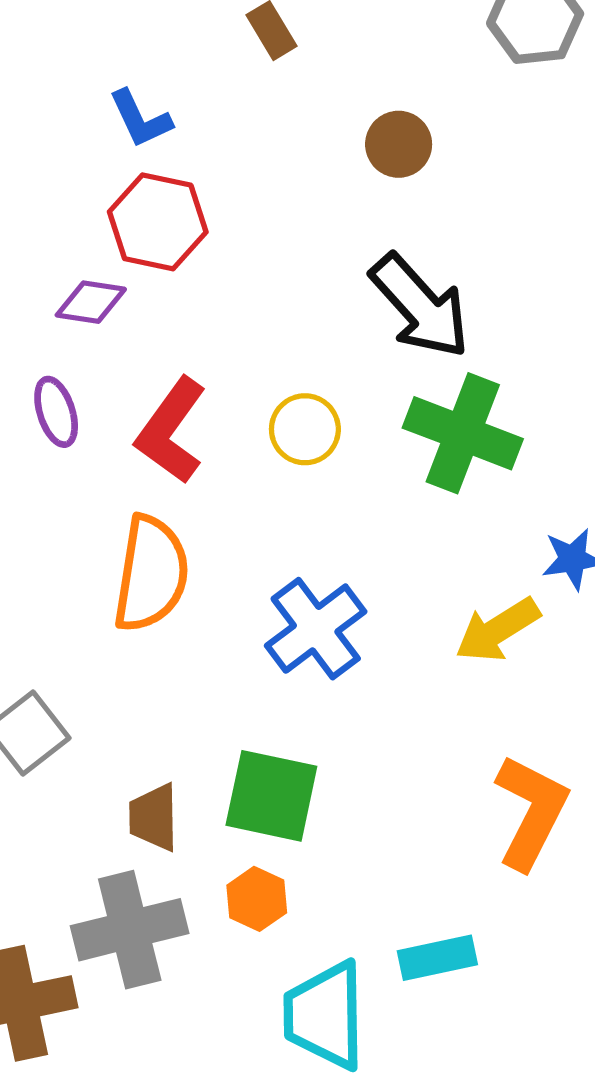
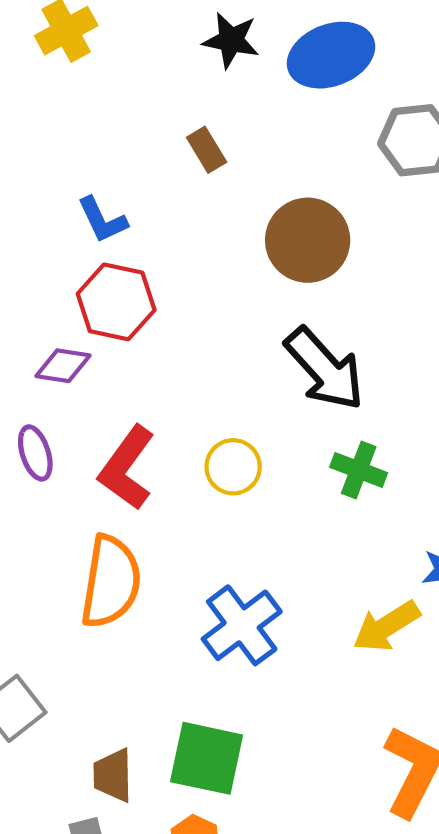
brown circle: (399, 144) -> (308, 240), size x1.6
green cross: (463, 433) -> (359, 470), size x0.6

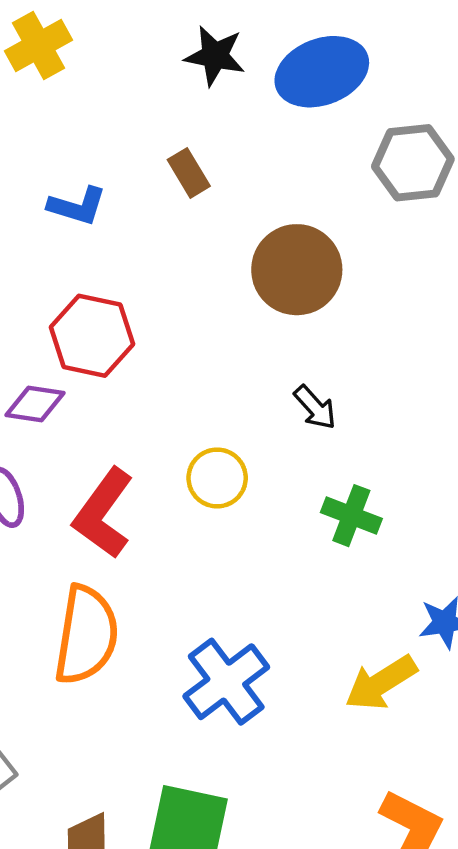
blue L-shape: (102, 220) -> (77, 206), moved, turned -48
black arrow: (325, 369) -> (315, 407), size x0.5
yellow circle: (233, 467) -> (217, 478), moved

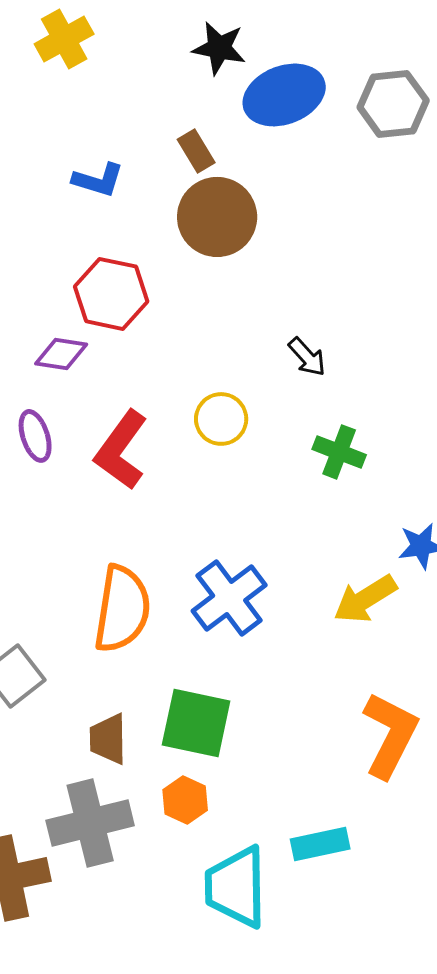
blue ellipse: (322, 72) -> (284, 95), moved
gray hexagon: (413, 163) -> (393, 104), moved
brown circle: (297, 270) -> (217, 217), moved
orange semicircle: (86, 635) -> (122, 609), moved

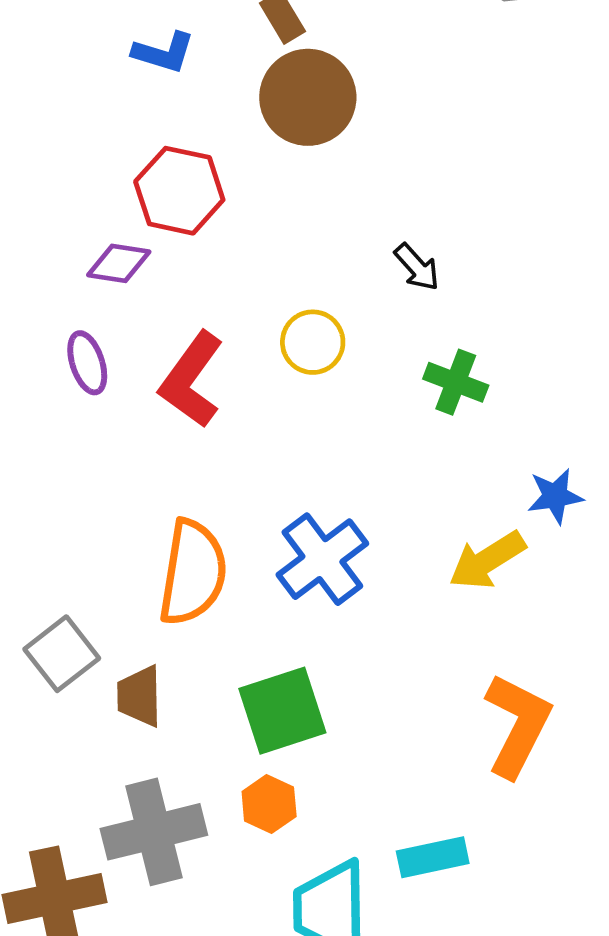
green square: (196, 723) -> (282, 711), turned -30
brown trapezoid: (108, 739) -> (139, 696), moved

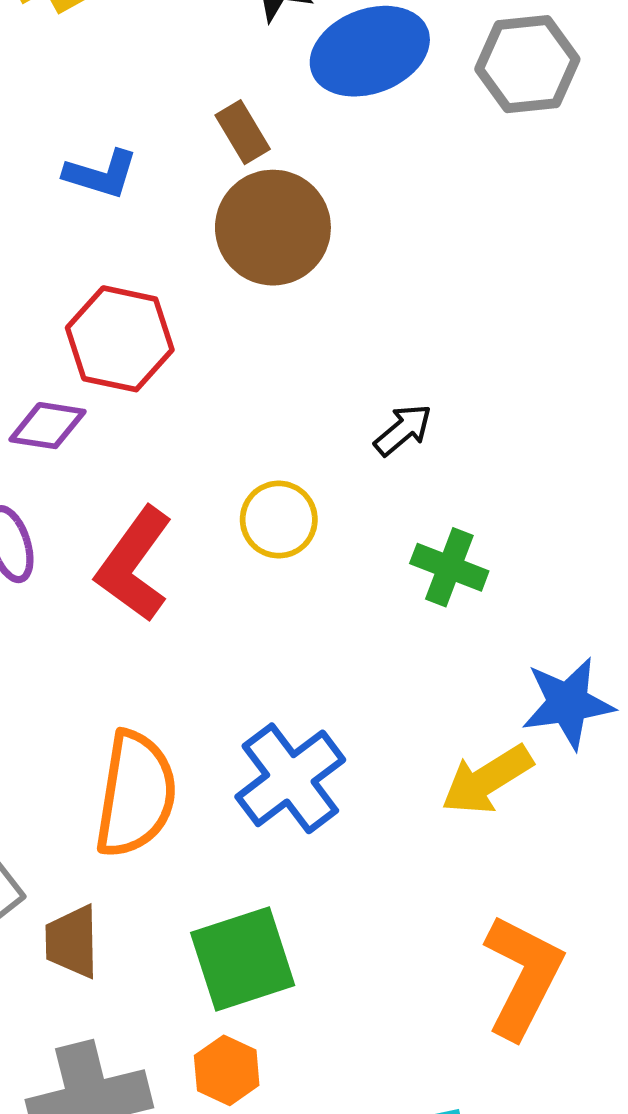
black arrow: (417, 267) -> (403, 430), turned -88
blue star: (555, 496) -> (568, 703), size x1.4

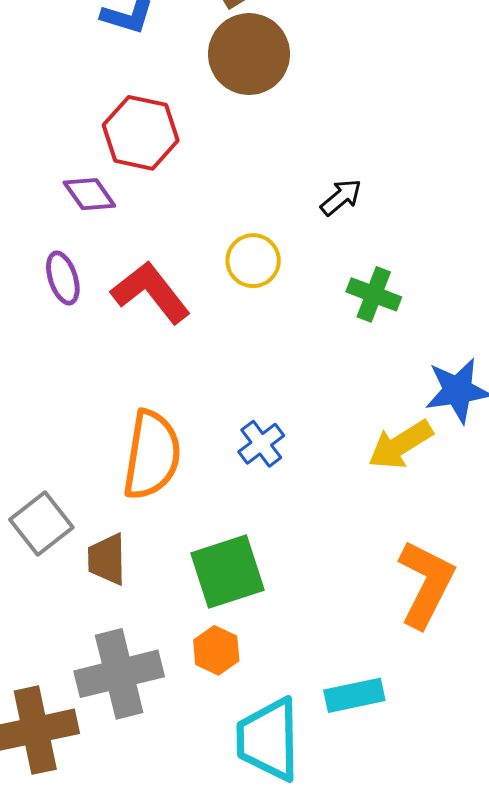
purple diamond: (47, 426) -> (89, 194), turned 46
red L-shape: (134, 564) -> (151, 292), turned 106
blue cross: (290, 778) -> (261, 444), size x0.6

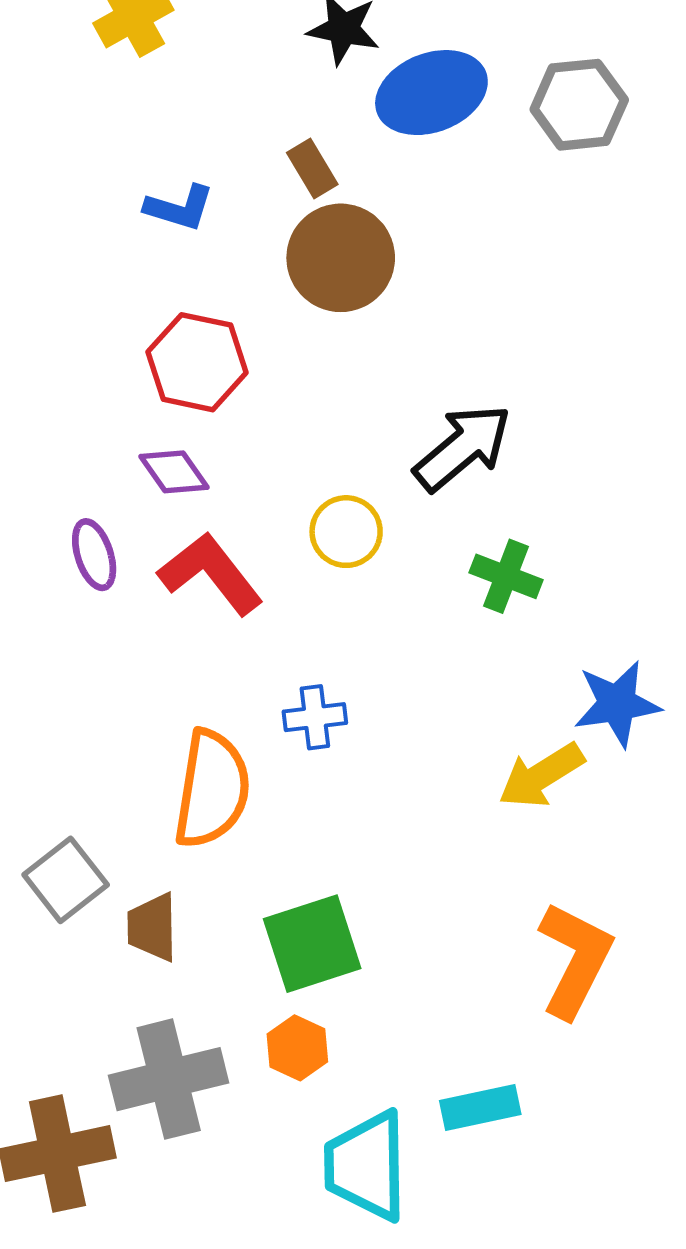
purple diamond: (89, 194) -> (174, 472), moved
black arrow: (341, 197) -> (463, 448), size x1.8
blue cross: (261, 444) -> (315, 717), moved, turned 30

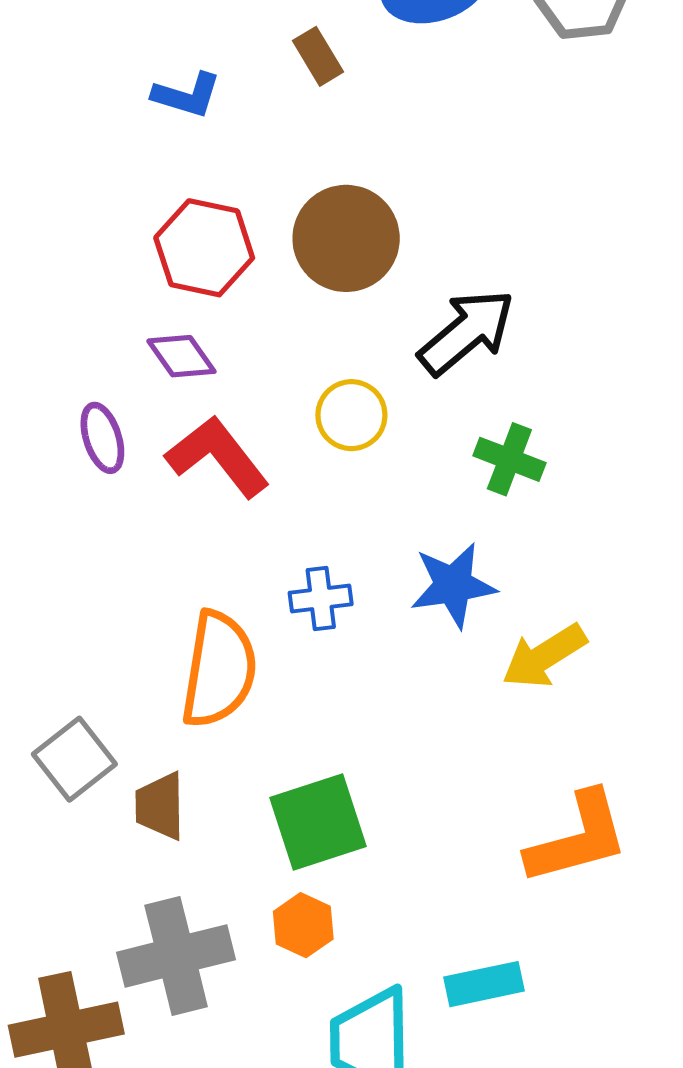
brown circle: (341, 258) -> (346, 238), moved
blue star: (617, 704) -> (453, 585), moved
orange L-shape: (575, 960) -> (578, 838), turned 48

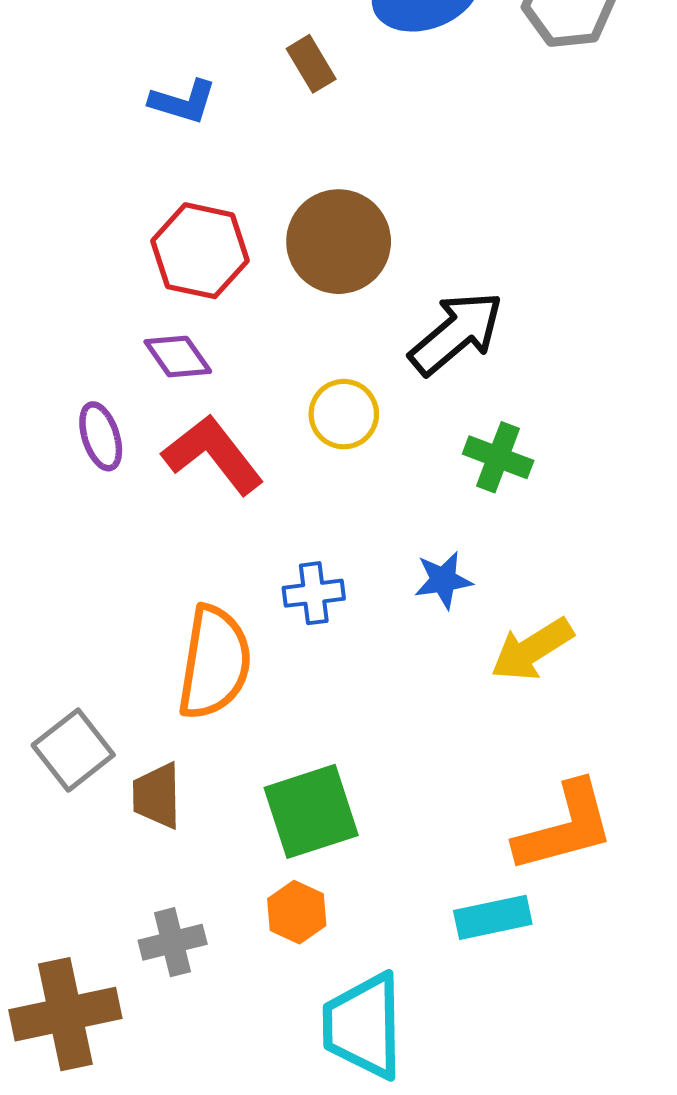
blue star: (453, 585) -> (443, 580), size x0.7
gray cross: (176, 956) -> (173, 942), size x0.6
cyan rectangle: (484, 984) -> (493, 917), moved

